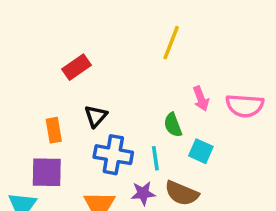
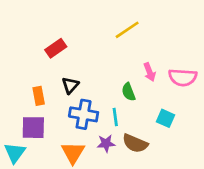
yellow line: (171, 43) -> (127, 30), turned 35
cyan square: (201, 151) -> (165, 118), moved

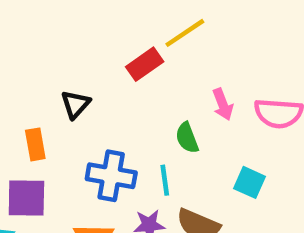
red rectangle: (56, 48) -> (145, 64), moved
black triangle: (70, 85) -> (75, 104), moved

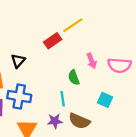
blue cross: (111, 176) -> (19, 96), moved

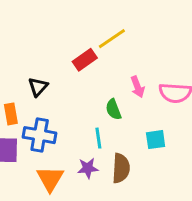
cyan square: (105, 100) -> (156, 140), turned -32
brown semicircle: (79, 121) -> (121, 168), turned -110

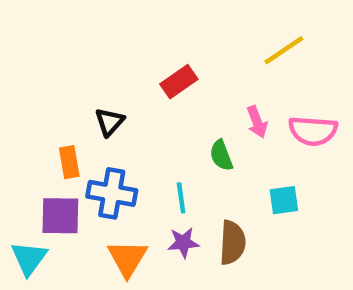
yellow line: (112, 39) -> (284, 50), moved
cyan line: (98, 138) -> (181, 198), moved

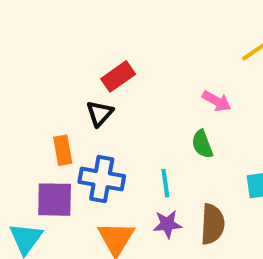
red rectangle: (179, 82) -> (118, 76), moved
pink arrow: (257, 122) -> (217, 101), moved, turned -40

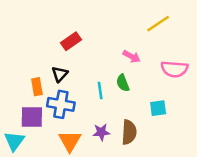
black triangle: (100, 113) -> (60, 74), moved
cyan line: (165, 183) -> (100, 90), moved

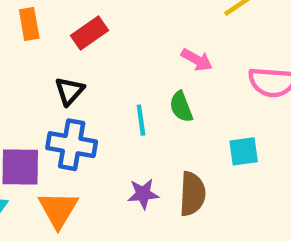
orange rectangle: (37, 87) -> (29, 24), moved
orange triangle: (70, 141) -> (58, 210), moved

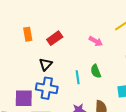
pink arrow: (197, 60) -> (96, 41), moved

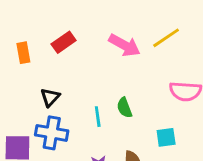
red rectangle: (55, 38) -> (64, 42), moved
pink arrow: (96, 41) -> (124, 45), moved, size x1.5

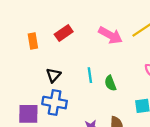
cyan line: (98, 117) -> (90, 75), moved

